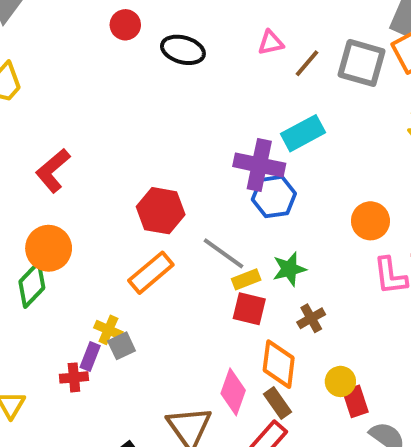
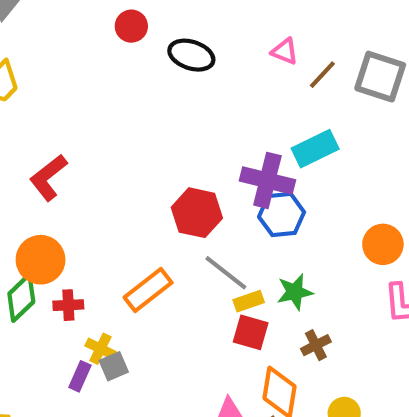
pink triangle: (271, 43) -> (285, 51), turned 32
red hexagon: (161, 211) -> (197, 213), moved
red cross: (74, 377) -> (68, 305), moved

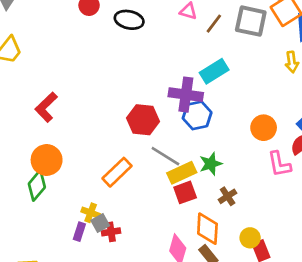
yellow rectangle: (249, 301) -> (182, 173), size x1.5
red cross: (68, 305) -> (111, 232), moved
red square: (251, 332) -> (185, 192), turned -30

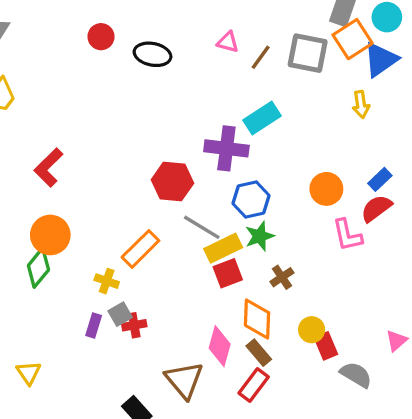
blue hexagon: (197, 115) -> (251, 199), moved
yellow cross: (91, 213) -> (107, 281), moved

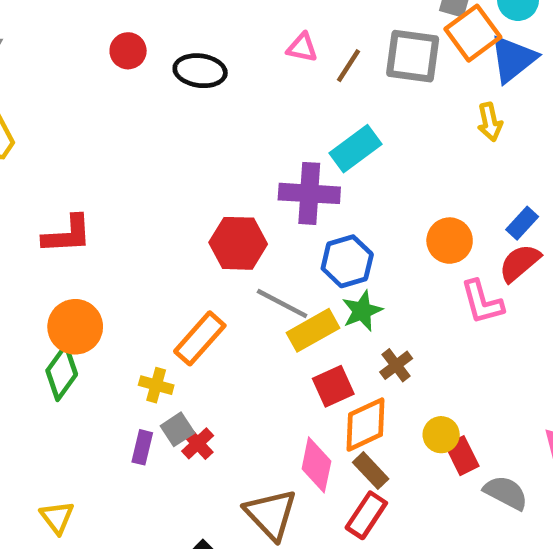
red L-shape: (49, 168) -> (67, 235), turned -135
red square: (228, 273) -> (333, 386), moved
orange diamond: (257, 319) -> (365, 425), turned 66
red cross: (134, 325) -> (198, 443), turned -30

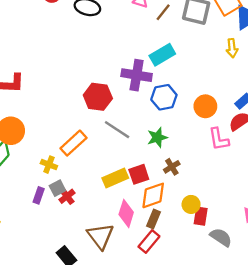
blue hexagon: (347, 261) -> (164, 97), moved
yellow rectangle: (313, 330) -> (115, 178), moved
red rectangle: (462, 456) -> (201, 216), turned 30
brown rectangle: (371, 471) -> (153, 219), turned 60

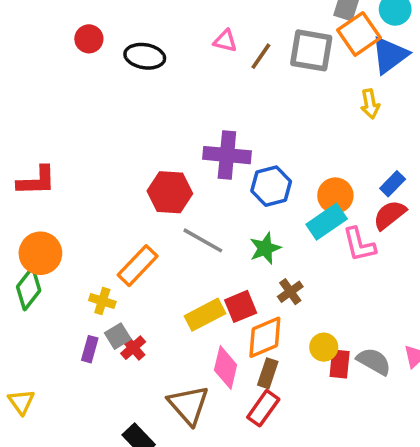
cyan rectangle: (162, 55) -> (327, 222), moved
gray semicircle: (221, 237) -> (374, 361), moved

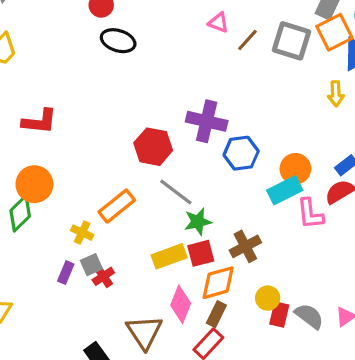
black ellipse: (145, 56) -> (118, 41), moved
green star: (265, 248) -> (198, 222), moved
brown cross: (290, 292) -> (245, 246), size x1.4

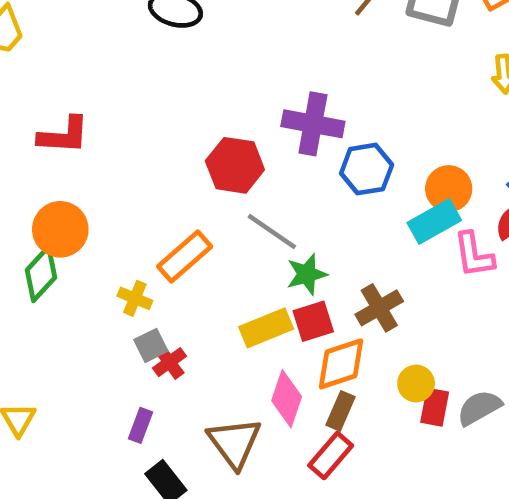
purple rectangle: (66, 273) -> (141, 425), moved
gray semicircle: (309, 316) -> (479, 408), turned -64

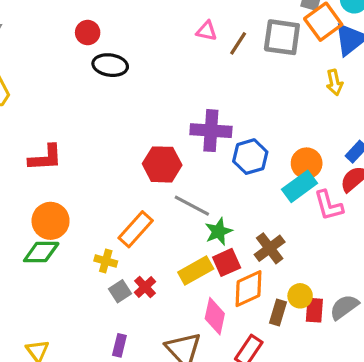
green diamond: (41, 274) -> (41, 252), turned 54
red cross: (169, 362) -> (145, 287), moved
brown rectangle: (341, 411) -> (278, 313), moved

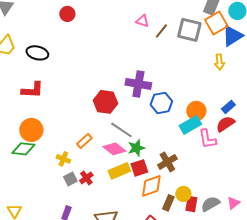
black ellipse: (110, 65) -> (37, 53), moved
orange rectangle: (136, 229) -> (84, 141), size x0.7
pink diamond: (215, 316) -> (114, 149), moved, turned -70

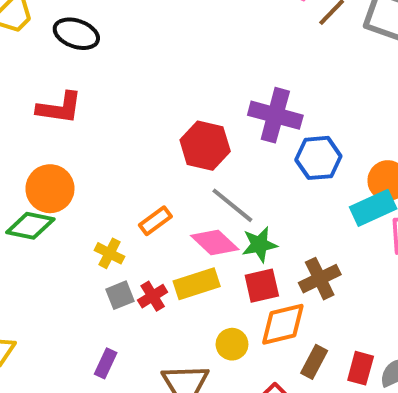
yellow rectangle: (119, 171) -> (197, 284), moved
yellow circle: (183, 194) -> (232, 344), moved

